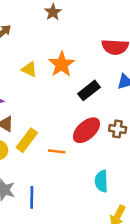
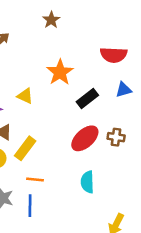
yellow triangle: (29, 69) -> (25, 96), moved
orange line: (57, 151) -> (35, 179), moved
cyan semicircle: (101, 181) -> (87, 182), moved

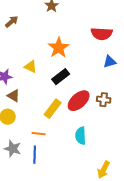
black rectangle: (87, 98) -> (61, 77), moved
yellow rectangle: (25, 148) -> (53, 109), moved

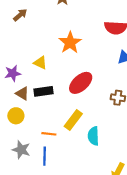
black rectangle: (61, 77) -> (44, 91), moved, turned 30
red ellipse: (79, 101) -> (81, 83), moved
yellow rectangle: (53, 109) -> (73, 120), moved

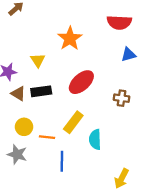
yellow triangle: (40, 63) -> (38, 60), turned 32
yellow circle: (16, 116) -> (24, 127), moved
blue line: (45, 156) -> (62, 161), moved

